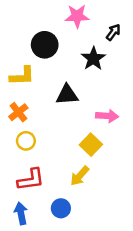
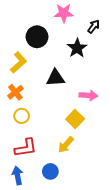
yellow L-shape: (22, 76) -> (18, 62), turned -40

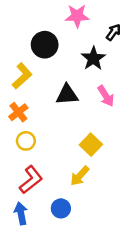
pink arrow: (88, 95) -> (106, 96), moved, turned 54
red L-shape: (26, 148) -> (31, 180), turned -30

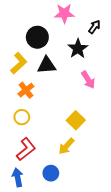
black triangle: (67, 95) -> (47, 65), moved
orange cross: (18, 112) -> (26, 90), moved

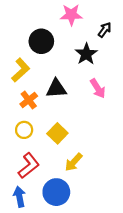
black triangle: (47, 65) -> (56, 88), moved
yellow square: (76, 120) -> (57, 133), moved
blue circle: (51, 173) -> (56, 192), size x1.5

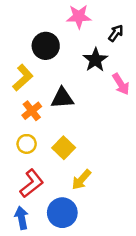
pink arrow: (98, 88) -> (121, 84), moved

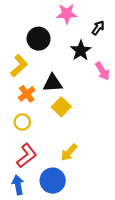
yellow square: (64, 148) -> (61, 107), moved

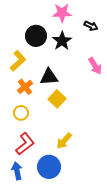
black arrow: (98, 28) -> (91, 26), turned 80
black star: (81, 51) -> (62, 41), moved

